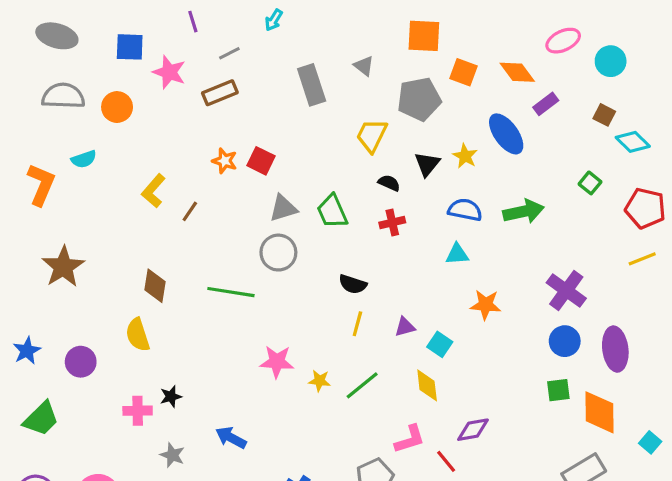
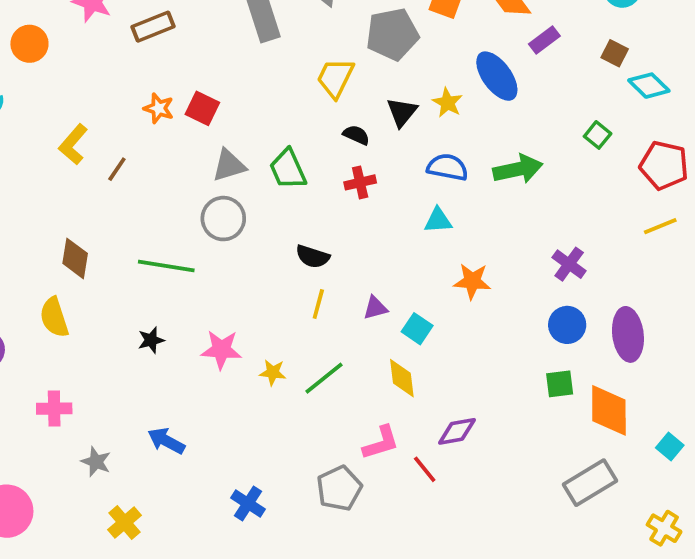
purple cross: (566, 291) -> (569, 264), size x0.7
black star: (171, 396) -> (151, 340), moved

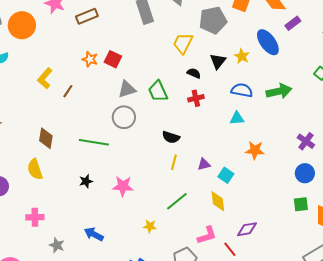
orange circle: (29, 44) -> (22, 25), size x1.4
yellow star: (273, 372) -> (150, 226), moved

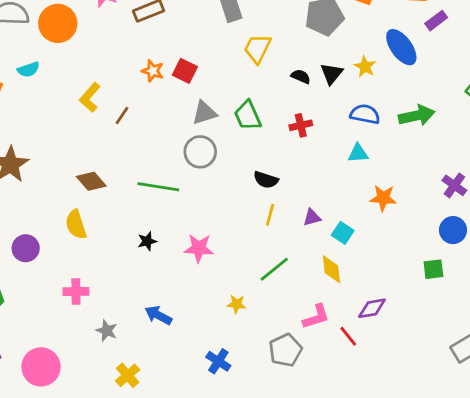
yellow trapezoid: (183, 43) -> (257, 49), moved
black semicircle: (194, 73) -> (301, 76), moved
brown diamond: (46, 138) -> (91, 181), turned -50
green square: (301, 204) -> (433, 269), moved

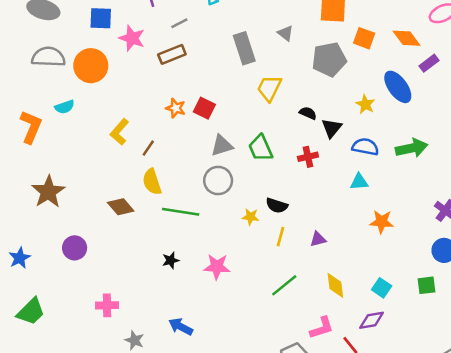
black triangle: (331, 74) -> (332, 128), moved
yellow semicircle: (76, 224) -> (152, 182), moved
cyan square: (343, 233) -> (382, 288), moved
purple circle: (26, 248) -> (75, 248), moved
yellow star: (237, 304) -> (251, 217), moved

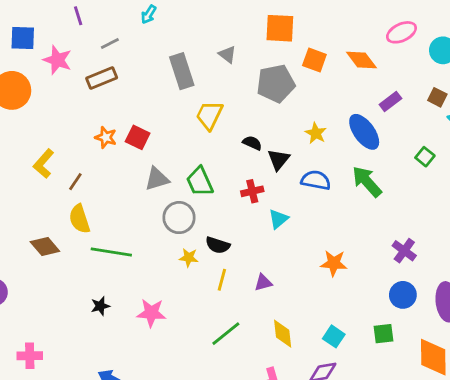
purple rectangle: (429, 63) -> (390, 101), moved
blue ellipse: (398, 87) -> (364, 132), moved
green arrow: (412, 148) -> (367, 182), turned -120
gray circle: (218, 181) -> (179, 218), moved
cyan triangle: (359, 182) -> (278, 219), moved, turned -36

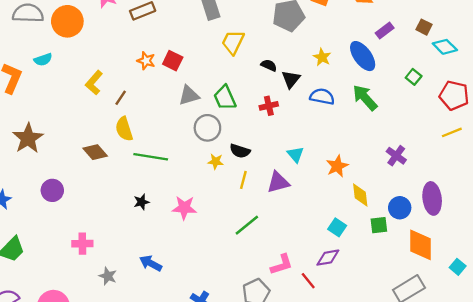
cyan triangle: (278, 219) -> (295, 154), moved, turned -30
orange star: (334, 263) -> (337, 166), turned -30
purple triangle: (263, 282) -> (278, 182), size x1.5
blue circle: (403, 295) -> (400, 208), moved
yellow diamond: (283, 334) -> (360, 195), moved

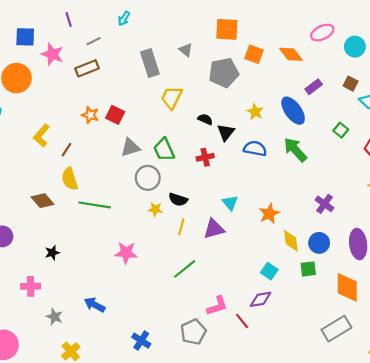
black star: (141, 202) -> (52, 253), moved
blue circle: (400, 208) -> (319, 243), moved

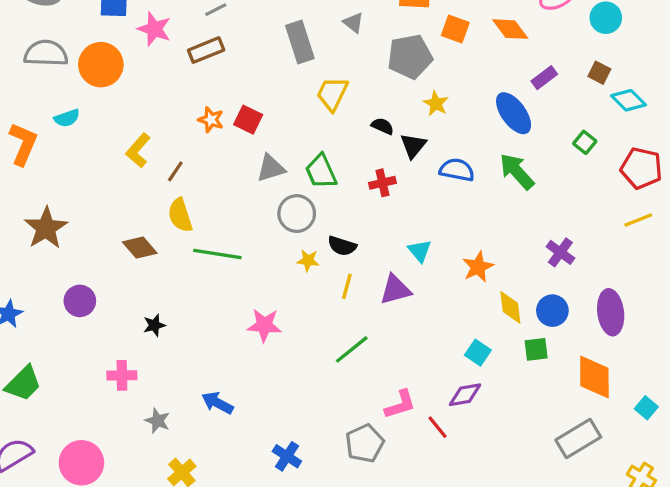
yellow star: (255, 112) -> (436, 103), moved

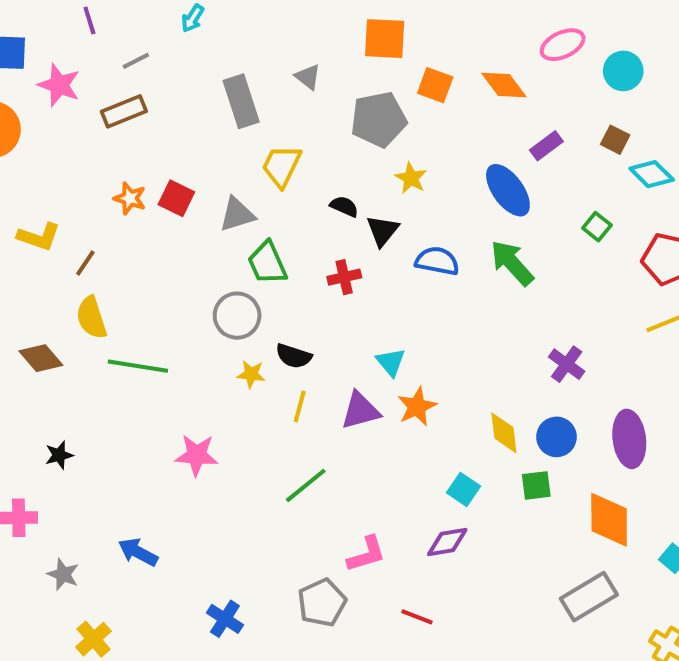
yellow L-shape: (138, 150) -> (39, 237), turned -112
gray triangle: (271, 168) -> (237, 214), moved
orange star: (478, 267) -> (417, 407), moved
red line: (437, 427) -> (417, 617), moved, turned -30

